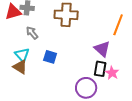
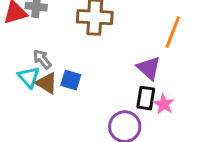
gray arrow: (32, 33) -> (42, 59), moved
brown triangle: (20, 67) -> (47, 83), moved

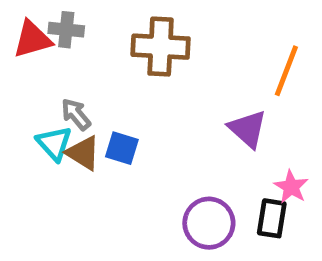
black rectangle: (146, 98) -> (272, 218), moved
pink star: (164, 104) -> (291, 187), moved

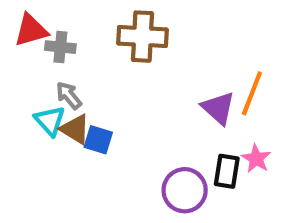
gray cross: (66, 30) -> (60, 47), moved
orange line: (286, 71) -> (252, 93), moved
blue square: (122, 148) -> (98, 140), moved
black rectangle: (272, 218) -> (227, 171), moved

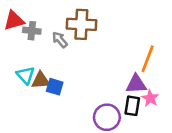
gray arrow: (69, 95) -> (60, 40), moved
purple triangle: (218, 108) -> (136, 84), moved, turned -45
brown triangle: (75, 129) -> (41, 80), turned -36

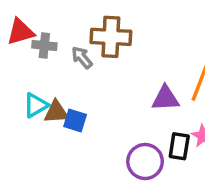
cyan triangle: (25, 75) -> (36, 105), turned 42
purple triangle: (136, 84) -> (166, 98), moved

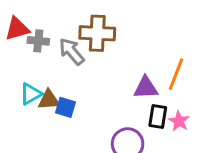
gray arrow: (82, 57) -> (72, 51), size x1.4
black rectangle: (179, 146) -> (158, 117), moved

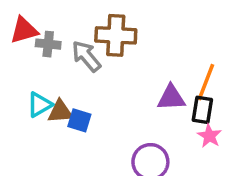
black rectangle: (158, 117) -> (202, 110), moved

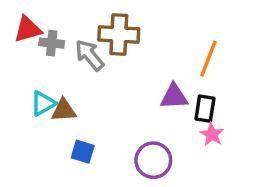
orange line: (206, 82) -> (208, 59), moved
blue square: (79, 120) -> (83, 152), moved

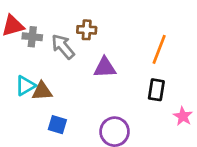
brown cross: (119, 34) -> (87, 30), size x0.6
purple triangle: (174, 96) -> (105, 67), moved
pink star: (212, 134) -> (183, 116), moved

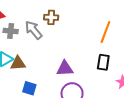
gray cross: (32, 37) -> (11, 31), moved
purple triangle: (105, 67) -> (65, 69), moved

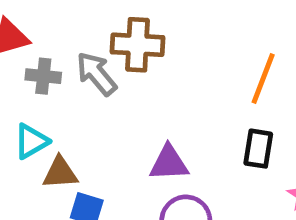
brown cross: (51, 17) -> (137, 45), size x1.5
brown triangle: (18, 63) -> (60, 173), moved

